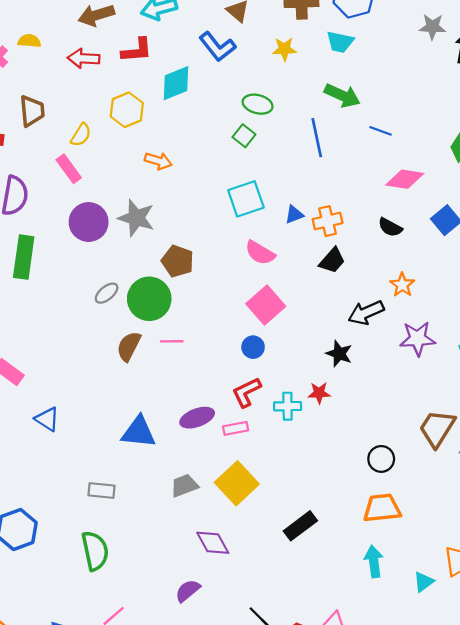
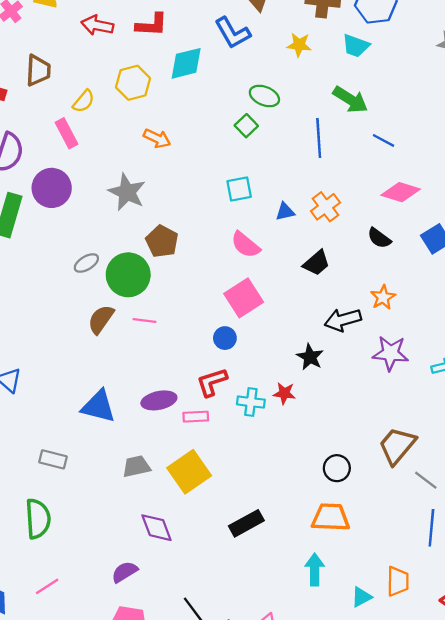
cyan square: (246, 199) -> (239, 189), size x0.7
orange cross: (328, 221) -> (325, 207), moved, turned -32
purple circle: (89, 222) -> (52, 188), moved

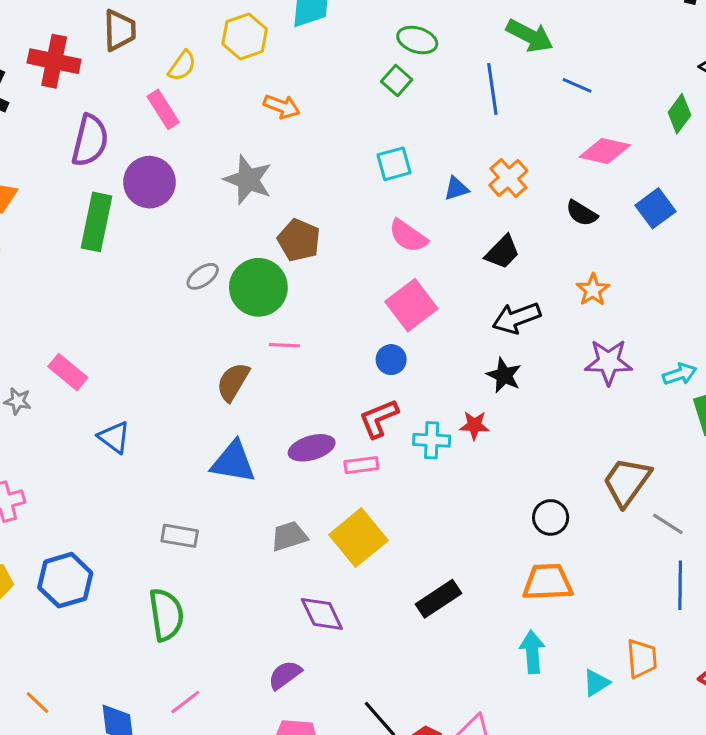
brown semicircle: (101, 319) -> (233, 382), moved
black arrow: (343, 320) -> (516, 318), moved

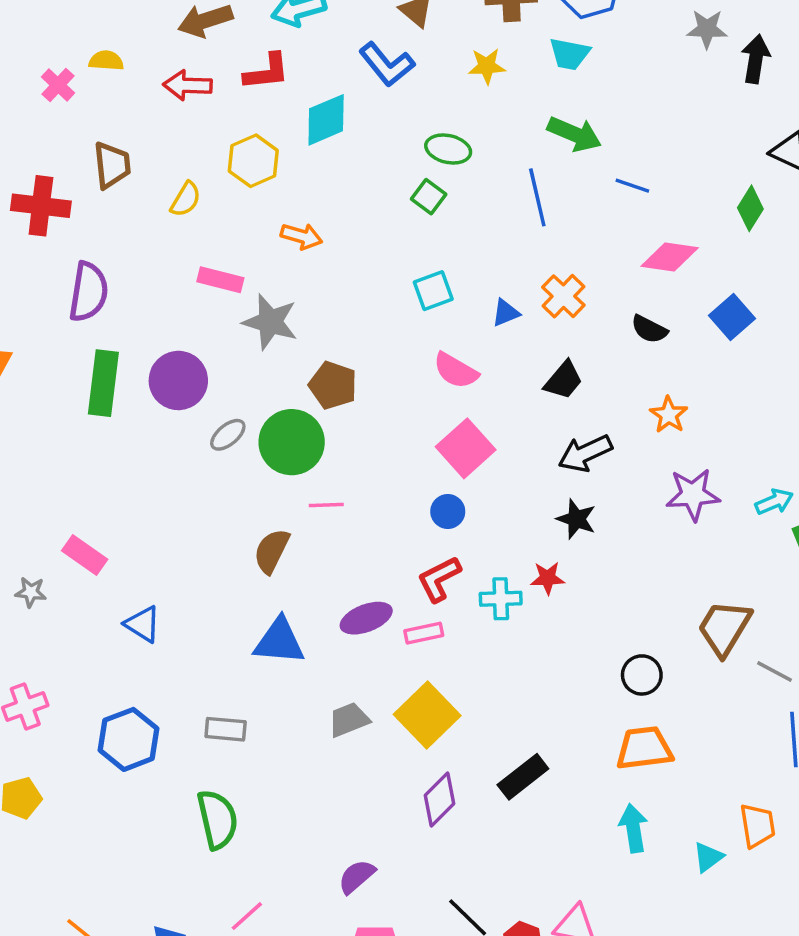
pink rectangle: (163, 109) -> (220, 280), moved, turned -39
purple circle: (149, 182) -> (178, 380), moved
blue hexagon: (65, 580) -> (129, 739), moved
purple diamond: (322, 614) -> (440, 800), moved, turned 75

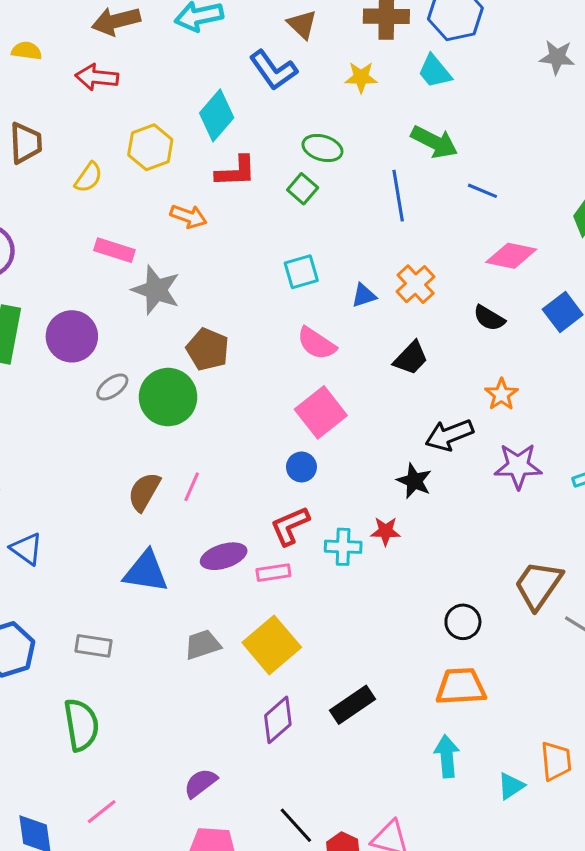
cyan trapezoid: (570, 54) -> (435, 71), turned 36
red L-shape: (267, 72) -> (236, 171), moved
cyan diamond: (326, 120) -> (217, 115), turned -30
black arrow: (585, 453) -> (449, 435), moved
pink line: (326, 505) -> (192, 487), moved, turned -68

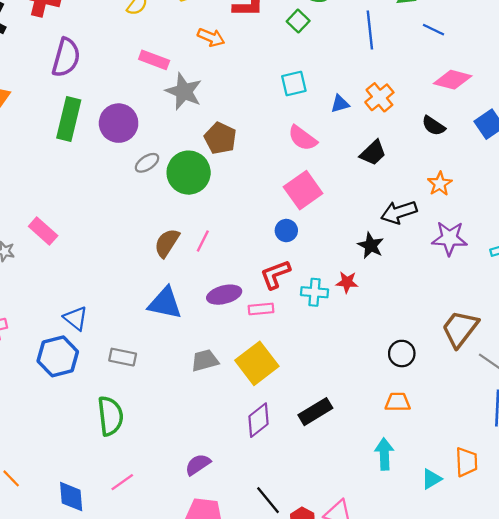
blue triangle: (27, 549) -> (76, 318), moved
orange trapezoid: (461, 686) -> (398, 402), size x0.7

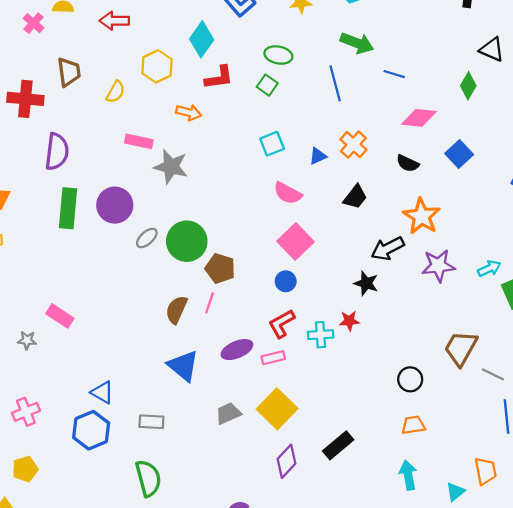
brown pentagon: (220, 138) -> (220, 268), moved
orange star: (440, 184) -> (422, 216), size x1.6
blue triangle: (165, 303) -> (183, 366), turned 36

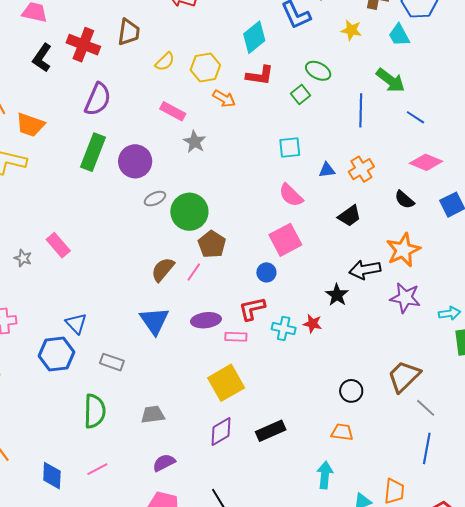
yellow hexagon: (157, 66) -> (205, 67), moved
gray star: (171, 167) -> (195, 142), size x0.7
gray trapezoid: (228, 413) -> (153, 415), moved

